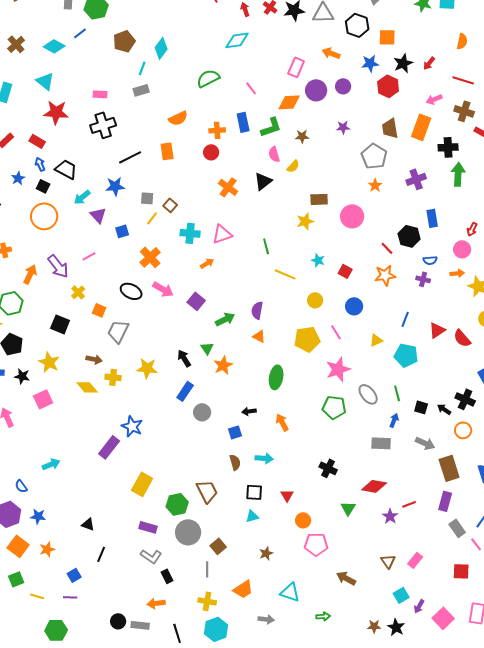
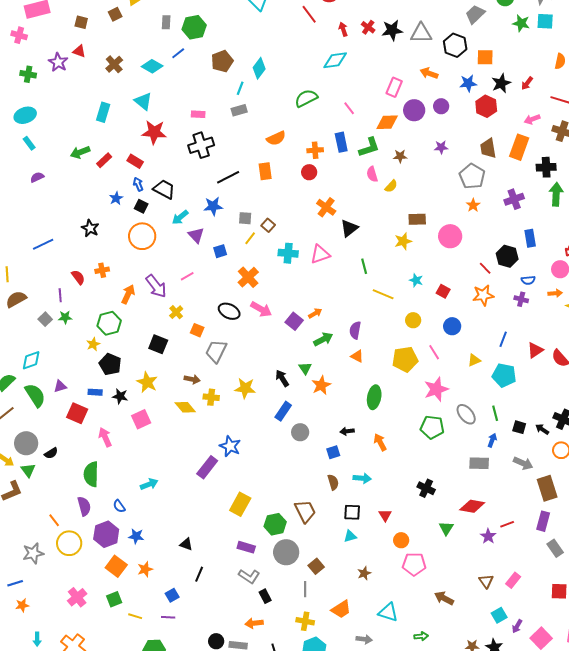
black triangle: (263, 181) -> (349, 228), moved
orange arrow: (207, 263) -> (315, 313), moved

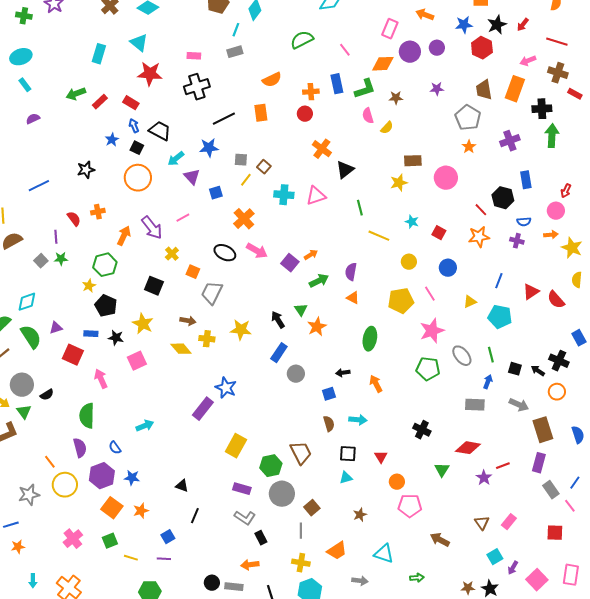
black star: (90, 228) -> (86, 170), turned 30

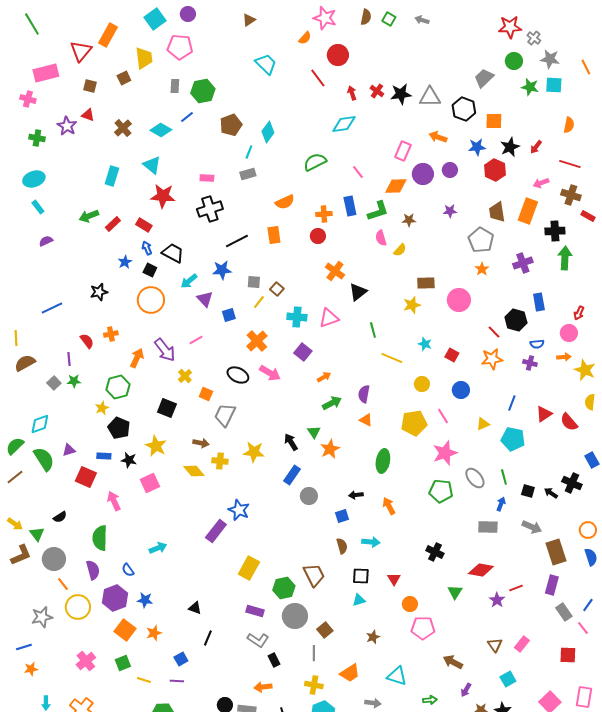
purple square: (290, 263) -> (303, 352), moved
gray circle: (22, 385) -> (54, 559), moved
orange circle: (557, 392) -> (588, 530), moved
purple arrow: (513, 568) -> (466, 690), moved

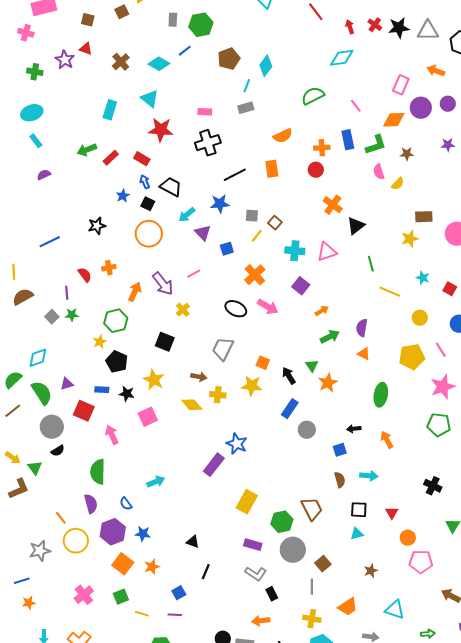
orange square: (206, 394) -> (263, 363), moved
gray circle: (54, 559) -> (52, 427), moved

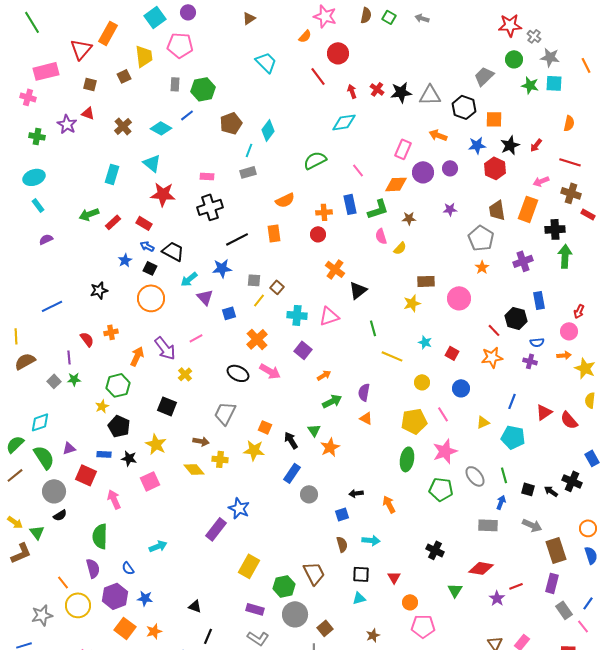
blue arrow: (145, 182) -> (147, 246), turned -40
green ellipse: (381, 395) -> (407, 459), moved

